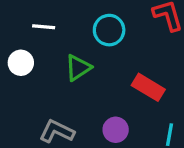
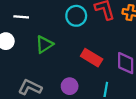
cyan circle: (109, 30) -> (76, 16), moved

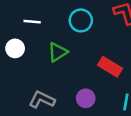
cyan circle: (76, 16) -> (81, 20), moved

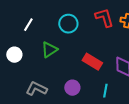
white line: (32, 22) -> (28, 25), turned -64
white circle: (15, 48) -> (14, 55), moved

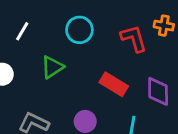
red L-shape: (104, 18) -> (134, 38), moved

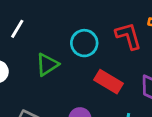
cyan circle: (79, 30) -> (84, 43), moved

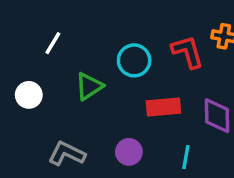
red rectangle: (108, 82) -> (163, 107), turned -36

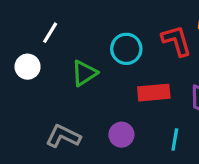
white circle: (29, 95) -> (28, 67), moved

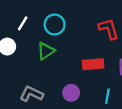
cyan circle: (126, 49) -> (55, 25), moved

